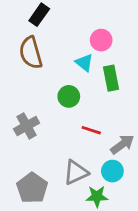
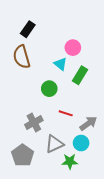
green rectangle: (111, 78) -> (80, 75), turned 42
gray cross: (27, 126) -> (34, 122), moved

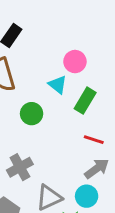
green circle: (49, 89) -> (32, 114), moved
red line: (66, 113) -> (94, 140), moved

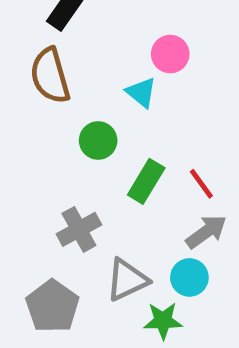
green rectangle: (85, 101) -> (146, 181), moved
red line: (94, 140) -> (201, 184), turned 36

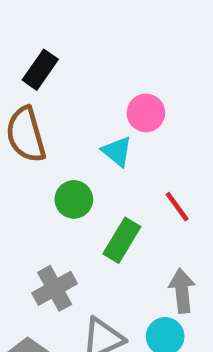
red line: (201, 184) -> (177, 207), moved
gray arrow: (206, 232) -> (182, 291), turned -60

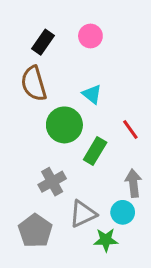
pink circle: (146, 113) -> (90, 36), moved
green circle: (74, 199) -> (64, 125), size x1.5

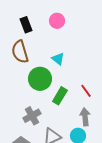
black rectangle: (43, 42) -> (26, 25), turned -56
red line: (130, 130) -> (86, 91), moved

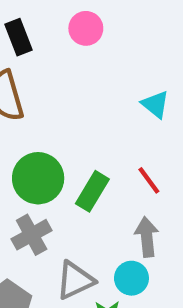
cyan triangle: (58, 59) -> (155, 104), moved
green circle: (40, 79) -> (38, 178), moved

